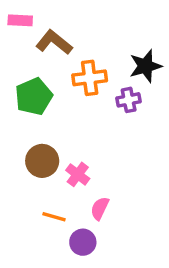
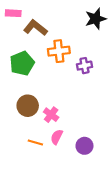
black star: (145, 66) -> (96, 19), moved
pink semicircle: (100, 208) -> (57, 137), moved
purple circle: (83, 242) -> (84, 146), moved

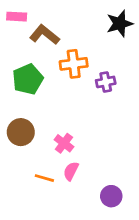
brown circle: (28, 106) -> (21, 132), moved
purple circle: (84, 146) -> (111, 196), moved

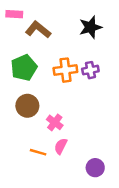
black star: (120, 24) -> (90, 27), moved
orange cross: (74, 64) -> (65, 70), moved
brown circle: (21, 132) -> (27, 106), moved

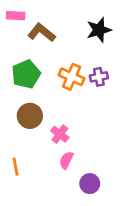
orange cross: (65, 70) -> (72, 77), turned 30
orange line: (38, 152) -> (16, 167), moved, turned 63
purple circle: (95, 168) -> (90, 184), moved

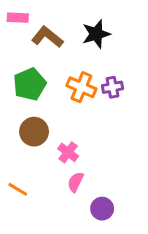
black star: (99, 30) -> (96, 34), moved
orange line: (16, 167) -> (18, 189), turned -48

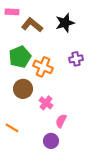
orange cross: (81, 87) -> (43, 67), moved
pink semicircle: (75, 182) -> (61, 121), moved
purple circle: (102, 209) -> (51, 141), moved

